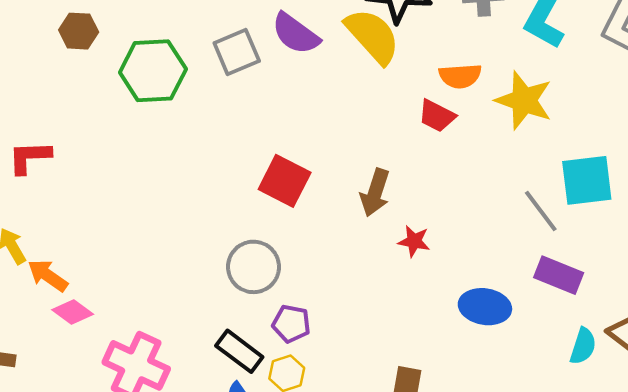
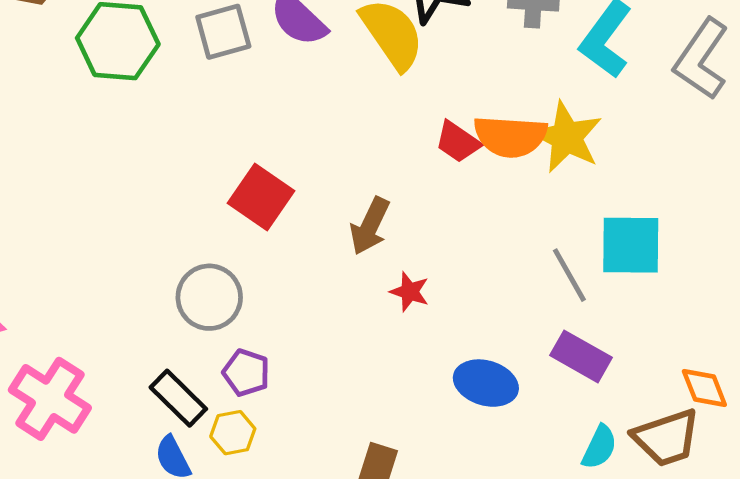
orange semicircle: (460, 76) -> (510, 136), moved, size x1.4

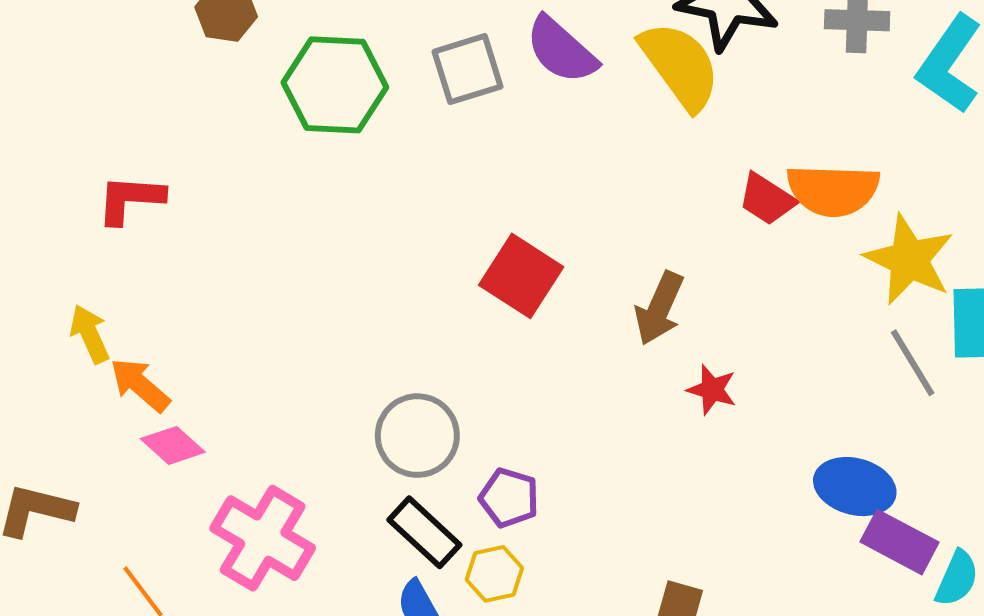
yellow star: (567, 137) -> (909, 260), moved
gray circle: (209, 297) -> (417, 436), moved
purple rectangle: (581, 356) -> (899, 542), moved
blue ellipse: (486, 383) -> (855, 487), moved

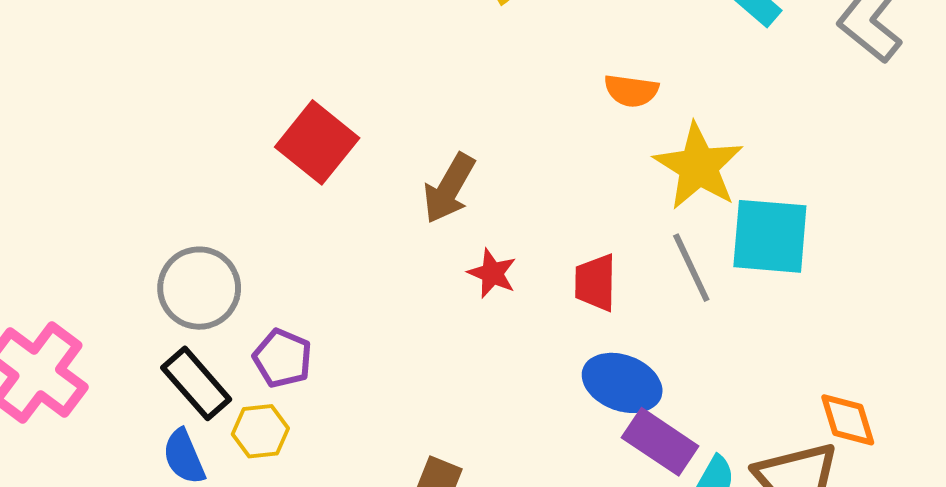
orange semicircle: (833, 190) -> (631, 91), size x0.6
red trapezoid: (767, 199) -> (595, 283), moved, turned 52

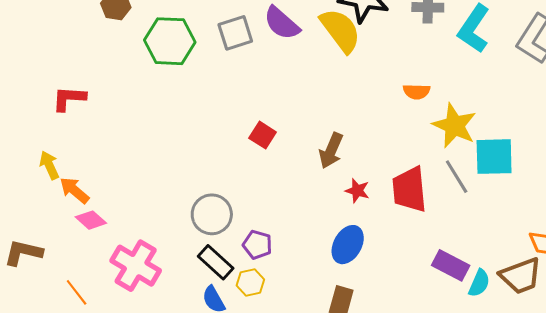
red square: (317, 142) -> (263, 135), size x0.7
red trapezoid: (595, 283) -> (409, 189), size x1.6
blue ellipse: (622, 383) -> (348, 245), moved, turned -75

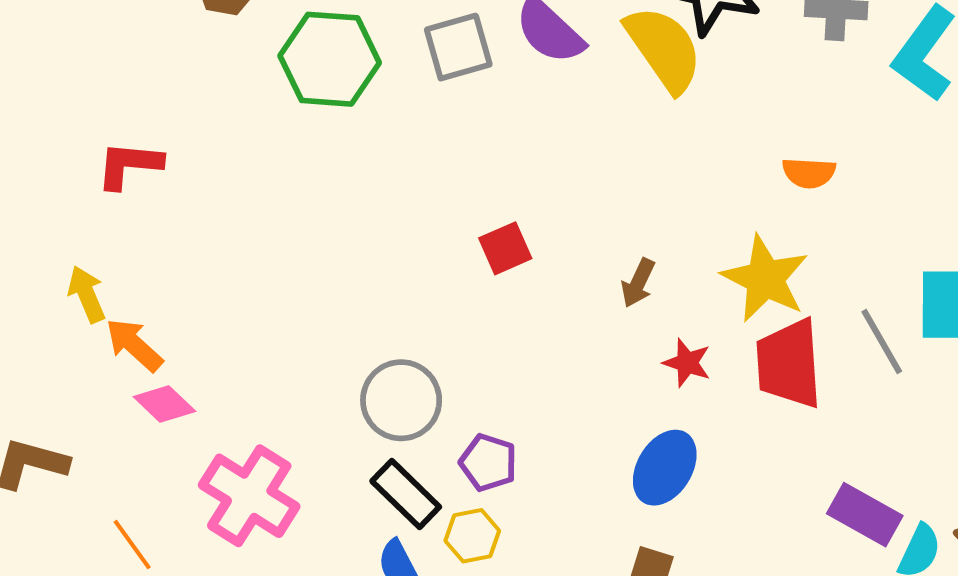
yellow star: (454, 126) -> (765, 279), moved
red square: (263, 135) -> (505, 248), turned 32
brown arrow: (331, 151) -> (638, 283), size x0.7

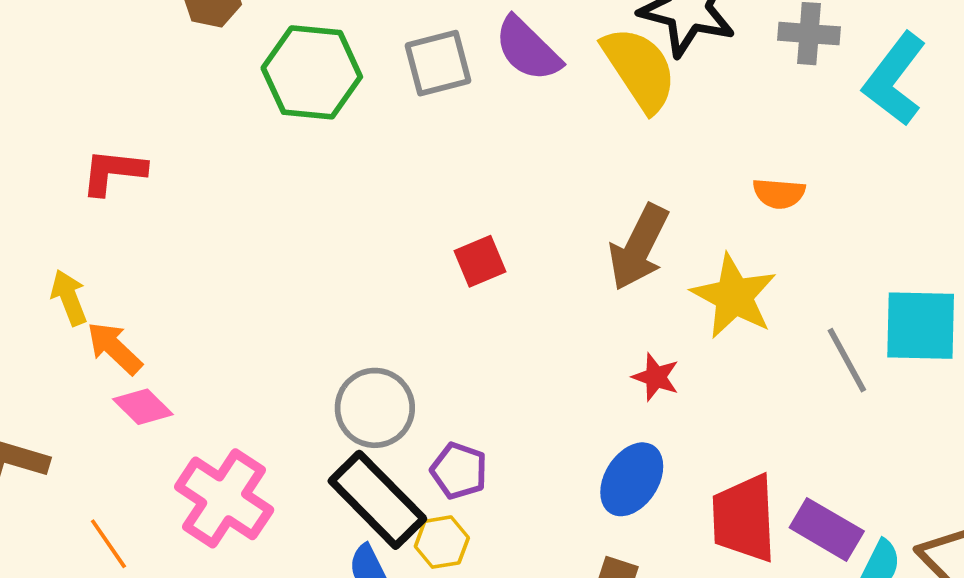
brown arrow: (638, 283) -> (639, 247), moved, size x1.8
red trapezoid: (789, 364) -> (744, 518), moved
black rectangle: (406, 494) -> (377, 500), size x1.4

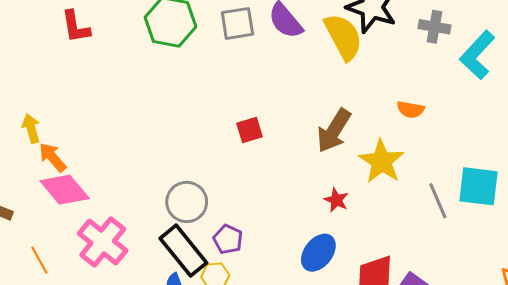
red L-shape: (113, 172) -> (76, 27), moved, turned -111
pink diamond: (143, 407) -> (65, 190), size x1.6

